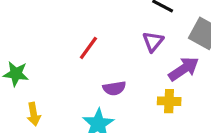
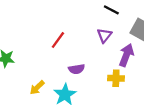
purple arrow: (184, 69) -> (126, 55), turned -35
yellow arrow: (34, 114) -> (37, 88), moved, turned 56

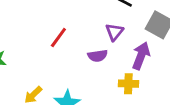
purple semicircle: (77, 69) -> (98, 56), moved

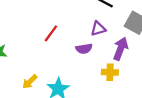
purple triangle: (114, 32) -> (98, 29), turned 35

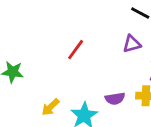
purple semicircle: (84, 49) -> (115, 99), moved

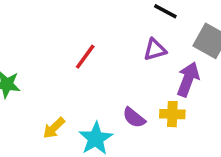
purple semicircle: (115, 99) -> (134, 118), turned 48

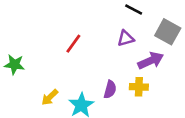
purple arrow: (188, 79) -> (151, 61), turned 45
purple semicircle: (134, 118) -> (110, 89), turned -114

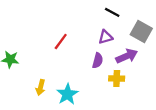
purple semicircle: (110, 89) -> (98, 61), moved
yellow arrow: (50, 97) -> (40, 87), turned -32

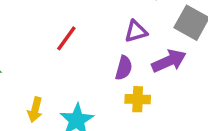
yellow cross: (117, 78) -> (138, 99), moved

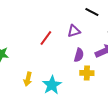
purple triangle: (136, 31) -> (74, 31), moved

